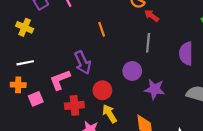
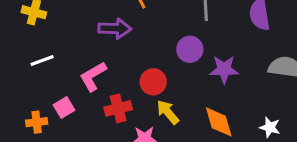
purple arrow: (83, 63) -> (115, 29), moved, turned -55
orange cross: (18, 85) -> (37, 122), moved

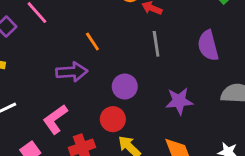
purple circle: (190, 49) -> (125, 87), moved

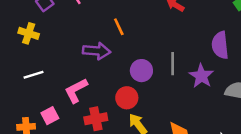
gray line: (156, 44) -> (173, 64), moved
purple star: (179, 101) -> (201, 76), moved, turned 30

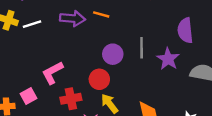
orange line: (119, 27) -> (101, 14), moved, turned -49
purple arrow: (97, 51) -> (73, 18), moved
white line: (33, 75) -> (32, 24), moved

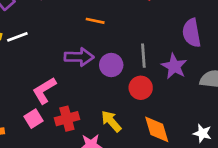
purple arrow: (73, 18) -> (79, 57), moved
red circle: (99, 79) -> (141, 88), moved
pink square: (28, 96) -> (33, 119), moved

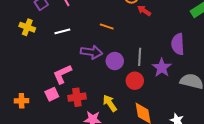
white line: (17, 37) -> (62, 31), moved

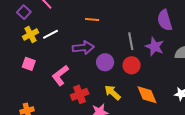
yellow cross: (27, 27) -> (30, 35), moved, turned -35
purple circle: (115, 61) -> (105, 62), moved
pink square: (52, 94) -> (29, 64), moved, turned -32

